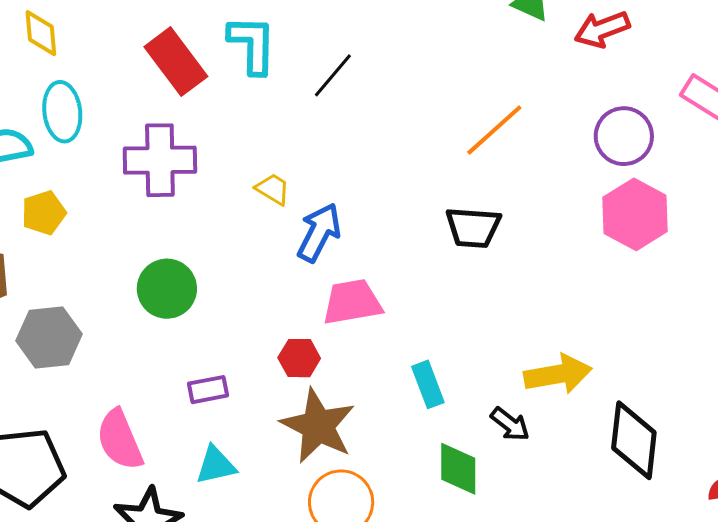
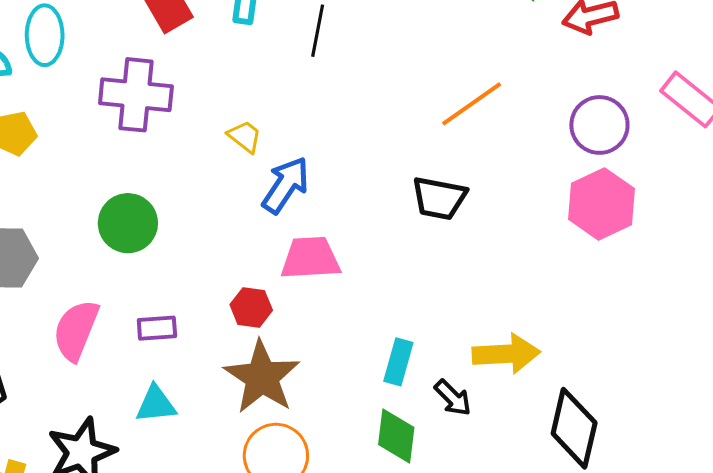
black line: (333, 75) -> (318, 31), turned -36
cyan rectangle: (428, 384) -> (398, 362), moved, turned 30
pink semicircle: (120, 440) -> (76, 330), moved, turned 38

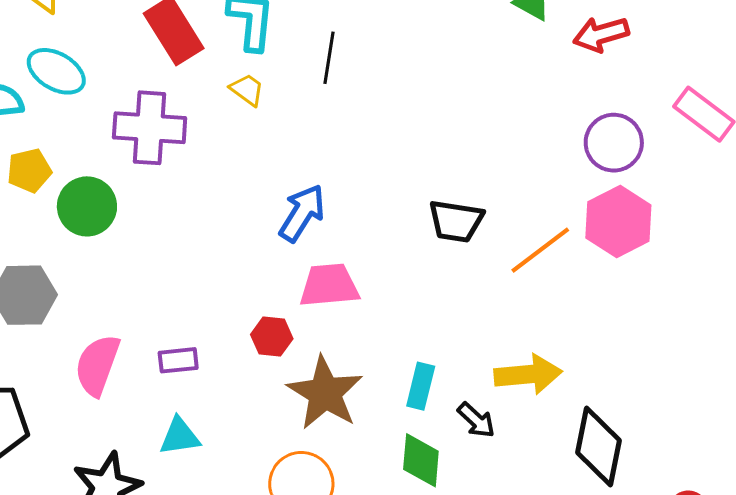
cyan ellipse: (45, 35) -> (56, 71), turned -58
orange line: (472, 104) -> (540, 250), moved
yellow trapezoid: (245, 137) -> (247, 90), moved
green circle: (128, 223) -> (87, 206), moved
brown star: (262, 377) -> (325, 393), moved

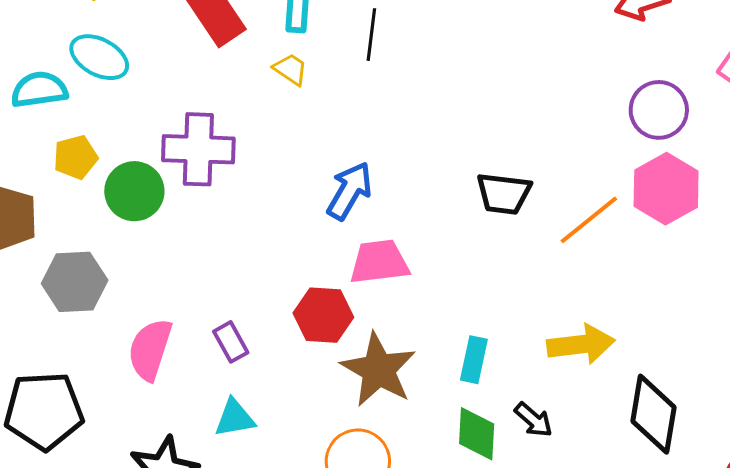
purple cross: (150, 128) -> (198, 149), moved
red hexagon: (272, 337) -> (323, 315), size x1.4
purple rectangle: (178, 360) -> (231, 342), turned 69
black arrow: (476, 420) -> (533, 420), moved

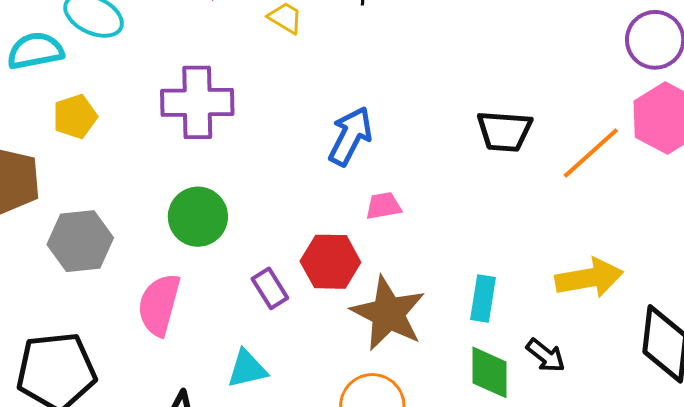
green circle: (134, 191) -> (198, 217), moved
pink trapezoid: (379, 262) -> (383, 206), size x0.6
purple rectangle: (231, 342) -> (270, 288), moved

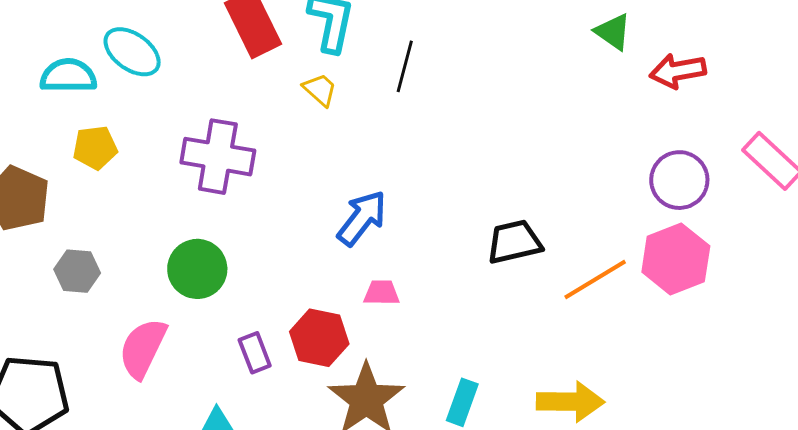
black trapezoid: (504, 131) -> (514, 242), turned 152
gray hexagon: (80, 241) -> (77, 271), size x0.7

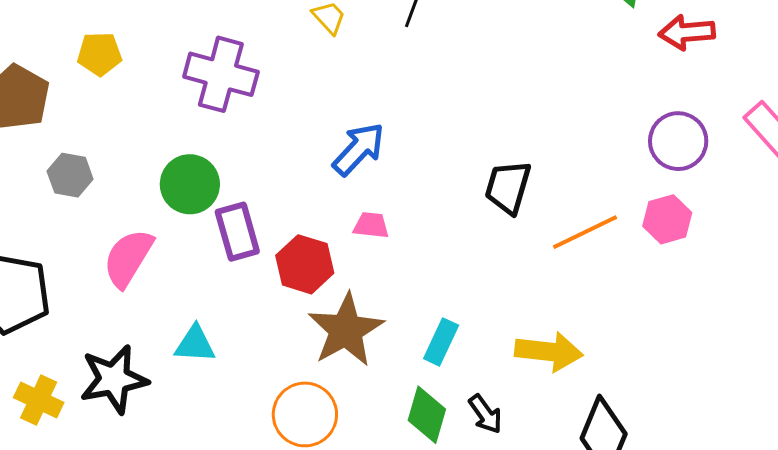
black trapezoid: (514, 242) -> (508, 187), turned -66
pink hexagon: (676, 259) -> (667, 219), size x0.7
purple rectangle: (255, 353) -> (237, 232), moved, size x1.4

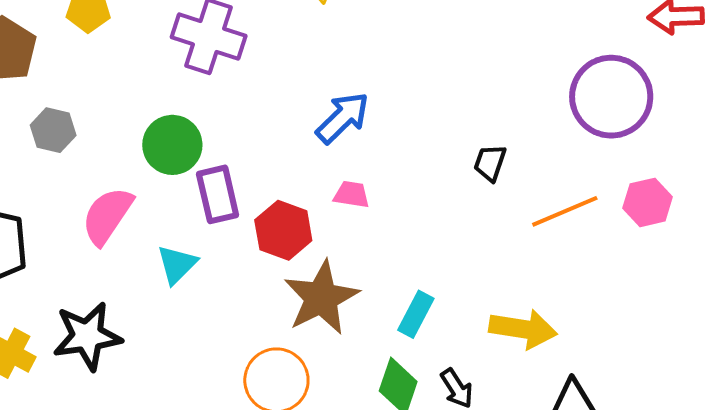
purple circle: (678, 141) -> (611, 97), moved, size x1.4
black trapezoid: (508, 187) -> (490, 163), size x0.7
cyan triangle: (195, 344) -> (177, 264), moved, turned -51

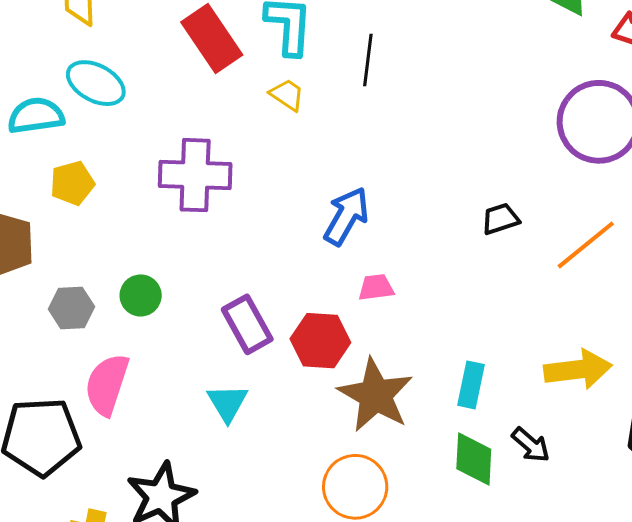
green circle: (172, 145) -> (141, 295), moved, size x0.7
black trapezoid: (490, 163) -> (500, 219), turned 69
pink semicircle: (107, 216) -> (107, 385), moved

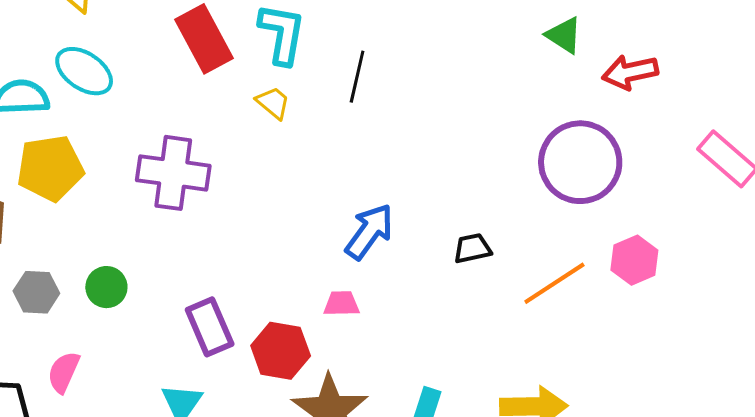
yellow pentagon: (72, 183) -> (50, 168), size x1.5
blue arrow: (346, 216) -> (369, 232), moved
pink semicircle: (107, 385) -> (64, 372), size x0.7

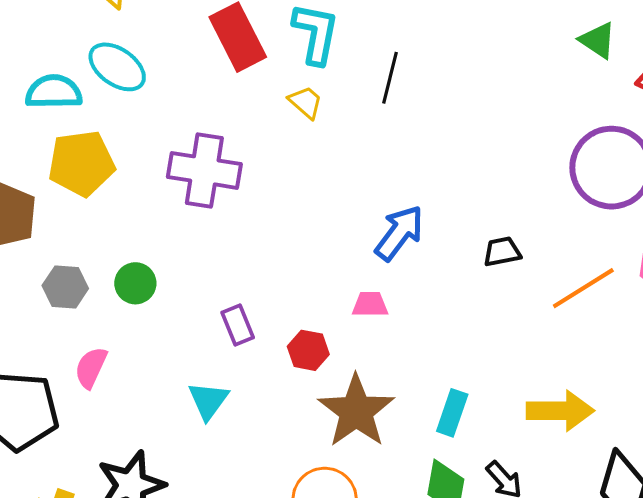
purple rectangle: (210, 327) -> (238, 325), size x0.7
red hexagon: (281, 351) -> (308, 350), size x0.7

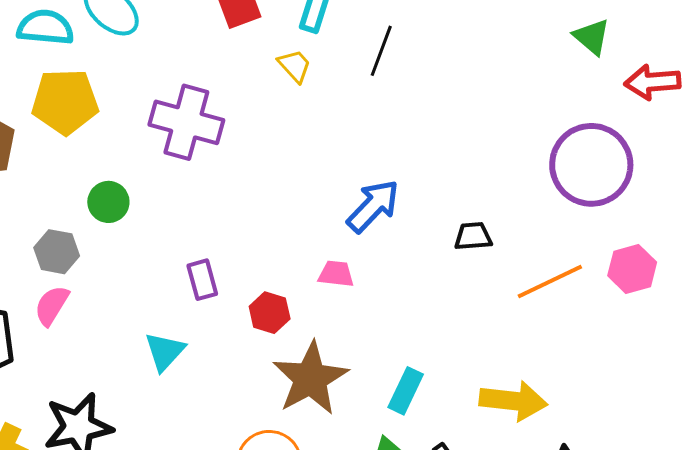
green circle: (135, 283) -> (108, 202), moved
gray hexagon: (65, 287) -> (57, 252), moved

